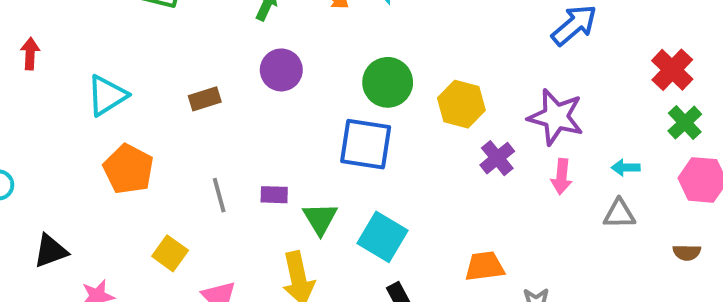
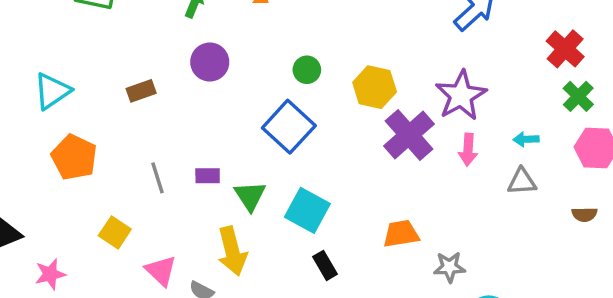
green circle: (388, 82) -> (307, 70), size x0.6
purple star: (556, 117) -> (461, 96), turned 30
blue square: (366, 144) -> (289, 127), turned 36
purple cross: (497, 158) -> (409, 135), size x1.6

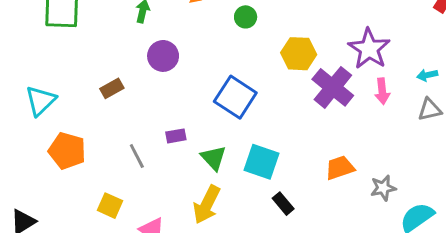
green circle: (307, 70) -> (246, 17), moved
purple rectangle: (208, 176) -> (176, 136), moved
yellow arrow: (232, 251) -> (207, 205), turned 51

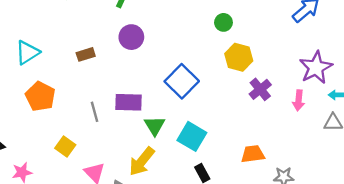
green circle: (246, 17) -> (223, 22), moved
purple star: (369, 49) -> (316, 68), moved
purple cross: (333, 87) -> (260, 89), size x0.7
purple rectangle: (176, 136) -> (129, 102), size x1.6

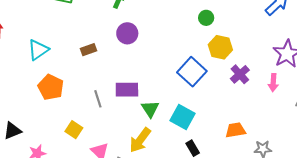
blue square: (182, 81) -> (192, 72), moved

